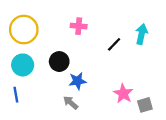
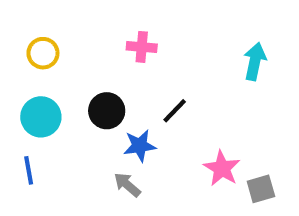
yellow circle: (24, 30) -> (43, 53), size x0.6
black line: (114, 44) -> (175, 111), moved

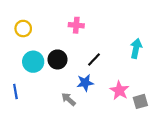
cyan arrow: (255, 61) -> (136, 48), moved
cyan circle: (41, 117) -> (33, 62), moved
blue star: (140, 146) -> (85, 83), moved

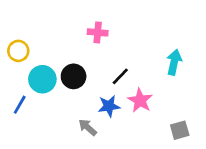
yellow circle: (23, 29) -> (18, 51), moved
pink star: (119, 90) -> (140, 100), moved
blue line: (15, 92) -> (20, 105), moved, turned 40

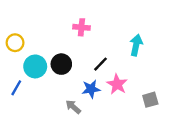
cyan arrow: (174, 62) -> (136, 45), moved
gray square: (180, 130) -> (150, 100), moved

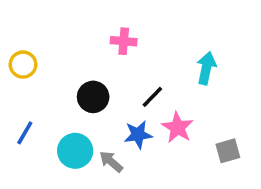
cyan circle: (35, 66) -> (75, 151), moved

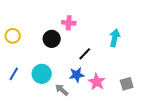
black circle: (93, 97) -> (52, 39), moved
pink star: (178, 127) -> (97, 82), moved
cyan circle: (75, 151) -> (42, 74), moved

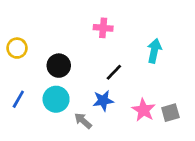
pink cross: (69, 23) -> (103, 28), moved
black circle: (52, 39) -> (59, 66), moved
pink star: (97, 82) -> (144, 110), moved

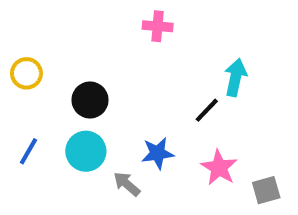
pink cross: (103, 28) -> (158, 26), moved
black line: (114, 72) -> (207, 110), moved
gray square: (170, 113) -> (266, 190), moved

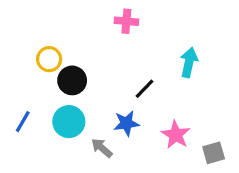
yellow circle: (26, 73) -> (49, 59), moved
black line: (207, 110) -> (144, 89), moved

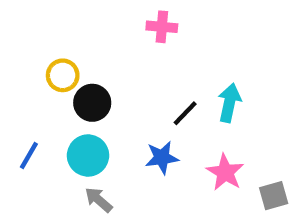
cyan arrow: (189, 62) -> (229, 103), moved
gray arrow: (102, 148) -> (99, 200), moved

